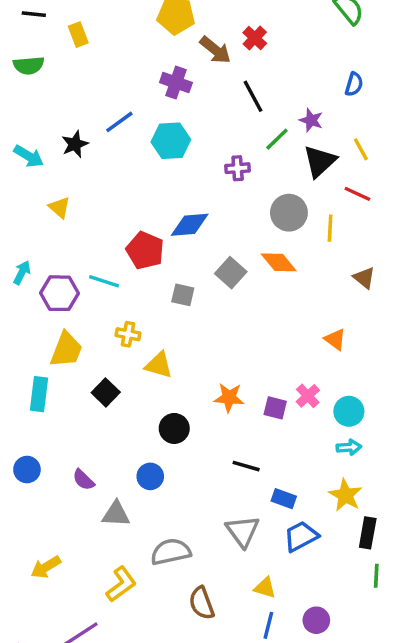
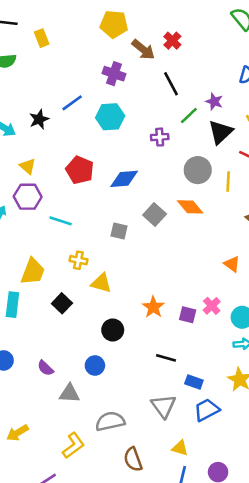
red pentagon: (145, 250) -> (80, 170), moved
purple hexagon: (59, 293) -> (28, 197), moved
orange star: (229, 398) -> (153, 307), turned 30

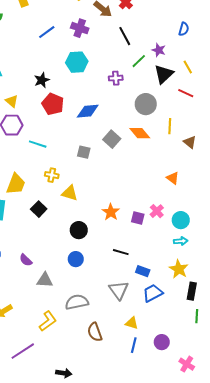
blue line: (72, 103) -> (47, 32), moved
black star: (39, 119) -> (42, 80), moved
yellow line: (228, 181) -> (170, 126), moved
blue circle: (95, 366) -> (76, 259), moved

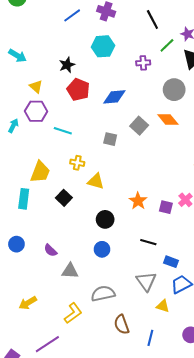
yellow triangle: (132, 323) -> (163, 306), moved
blue line: (134, 345) -> (150, 338), moved

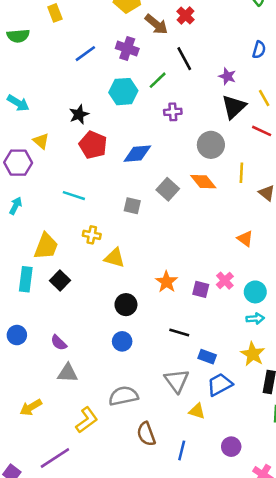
green line: (167, 45) -> (158, 80), moved
purple hexagon: (36, 111) -> (18, 163), moved
cyan arrow: (13, 126) -> (16, 206), moved
black square: (64, 198) -> (60, 281), moved
gray triangle: (70, 271) -> (68, 373), moved

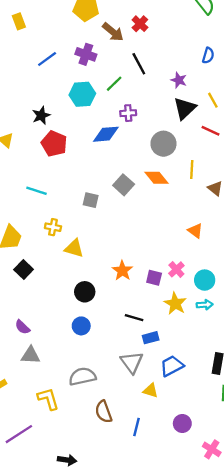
blue diamond: (137, 154) -> (106, 134), moved
yellow star: (253, 354) -> (175, 304), moved
blue rectangle: (207, 357) -> (151, 338), moved, turned -35
yellow L-shape: (87, 420) -> (48, 399), turned -70

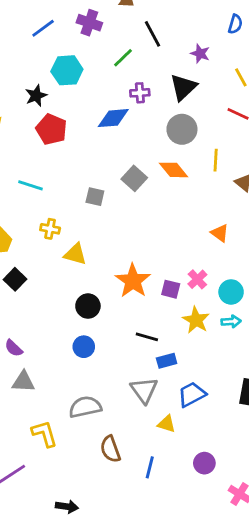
cyan hexagon: (82, 94) -> (67, 70), moved
black triangle: (185, 108) -> (183, 87), moved
orange star: (122, 271) -> (133, 281), size x1.4

